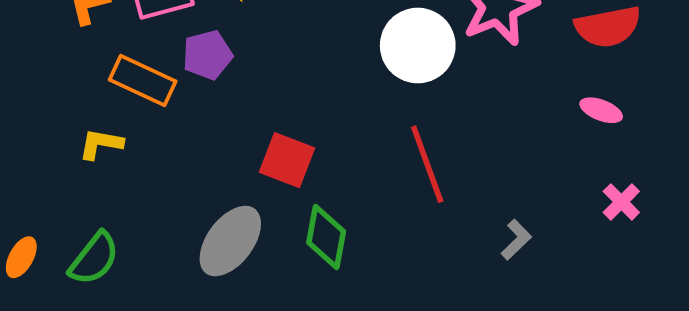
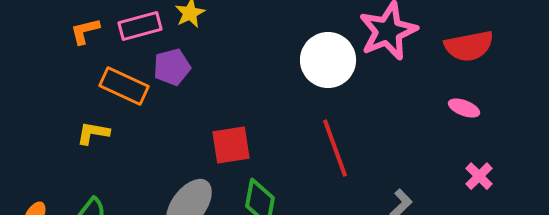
red square: (287, 160) -> (231, 145), turned -30

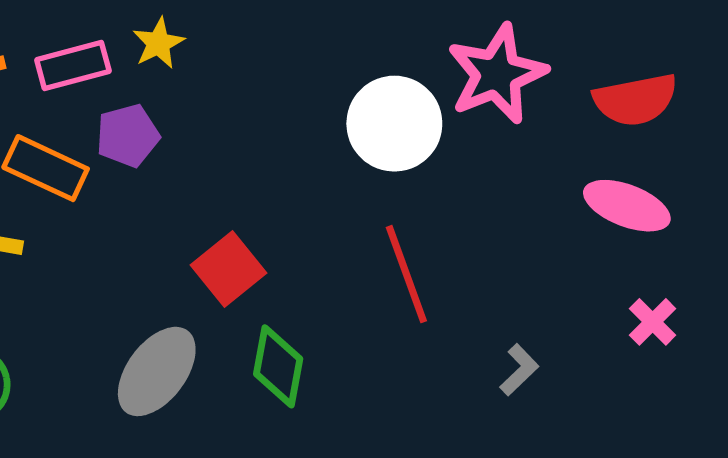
pink ellipse: (464, 108) -> (627, 206), size x1.6
red square: (231, 145) -> (229, 269), turned -30

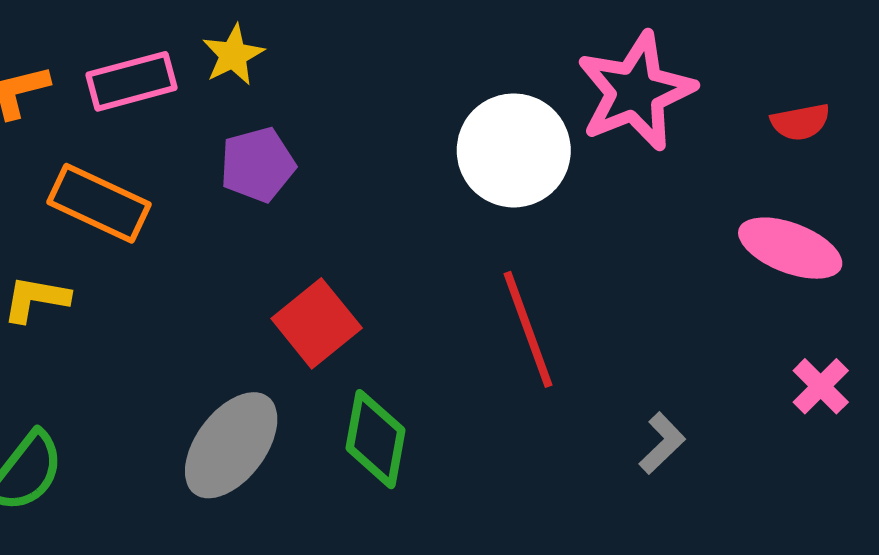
red semicircle: (635, 100) -> (800, 122), size x0.6
purple pentagon: (128, 136) -> (258, 165), moved

